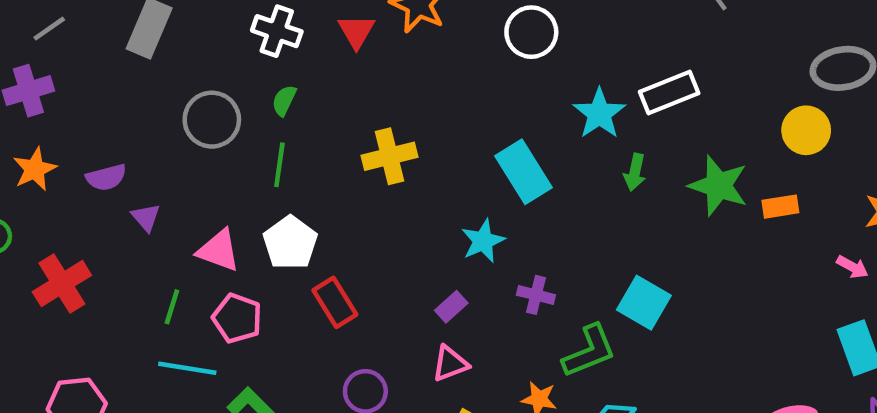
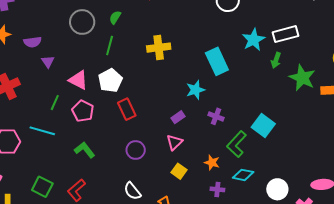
green arrow: (635, 172) -> (276, 60), moved
green L-shape: (589, 351) -> (237, 144), turned 148
pink triangle: (450, 364) -> (174, 142), turned -30
cyan line: (187, 368) -> (42, 131), moved

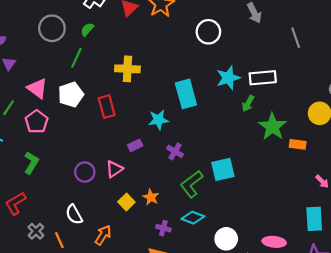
red rectangle: (127, 109) -> (107, 107), moved
cyan square: (263, 126) -> (223, 169), turned 30
pink triangle: (174, 142) -> (114, 169), moved
green L-shape: (85, 150) -> (31, 163), turned 60
orange star: (212, 163) -> (151, 197), moved

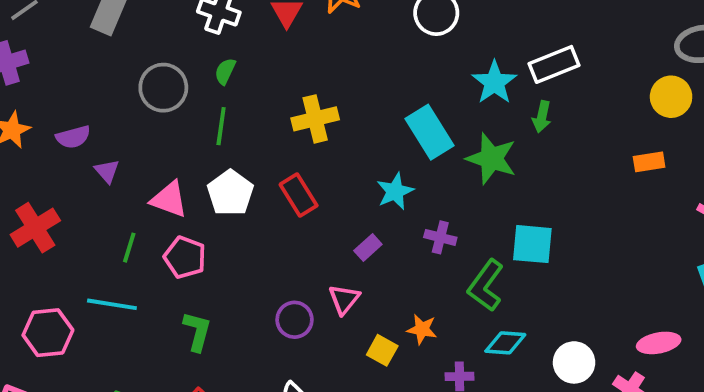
green star: (272, 127) -> (491, 159), moved
cyan square: (223, 169) -> (532, 244), turned 35

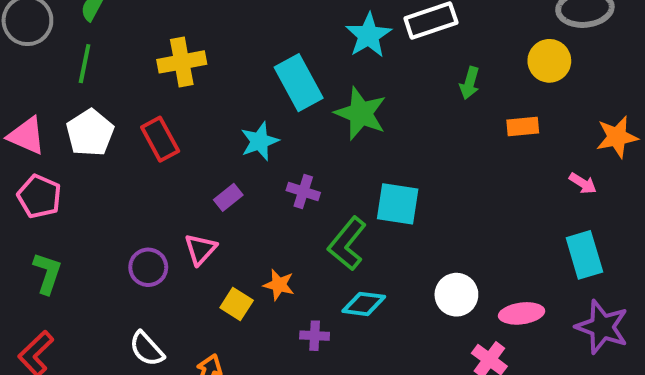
green arrow: (542, 117) -> (470, 83), moved
white circle: (574, 362) -> (456, 295), moved

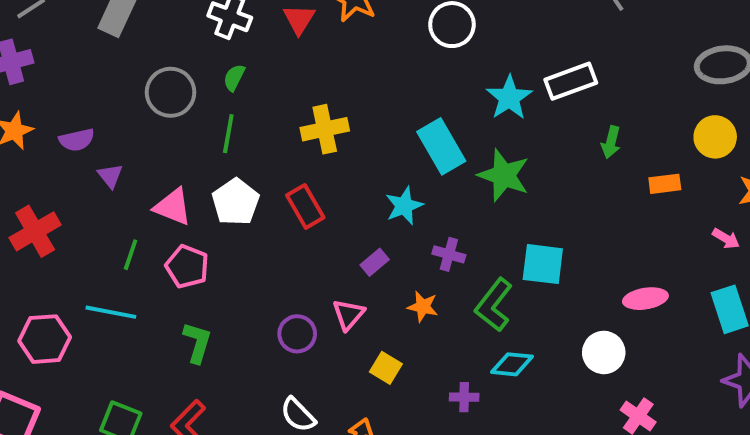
yellow circle: (549, 61) -> (715, 137), moved
orange star: (279, 285) -> (423, 307), moved
pink ellipse: (522, 313) -> (645, 299), moved

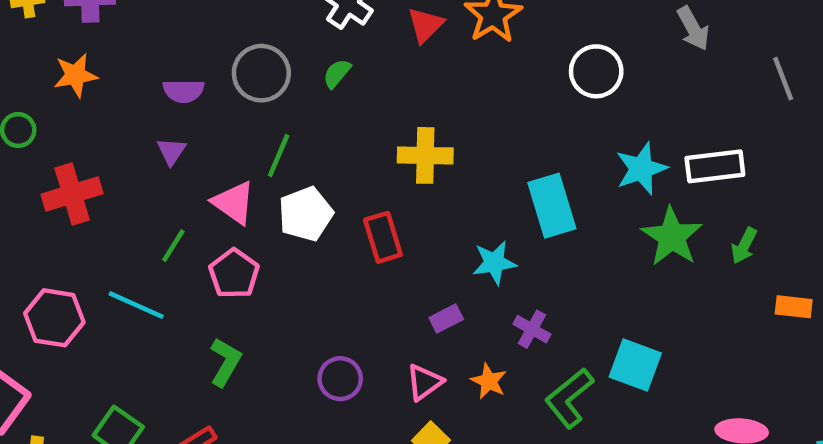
green line: (228, 134) -> (279, 156), moved
purple semicircle: (77, 140) -> (183, 91), moved
green star: (504, 175) -> (672, 237), moved
pink triangle: (349, 314) -> (424, 382), moved

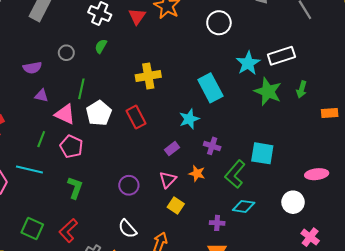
gray circle: (261, 73) -> (66, 53), size x0.6
purple triangle: (171, 151) -> (42, 96), moved, turned -40

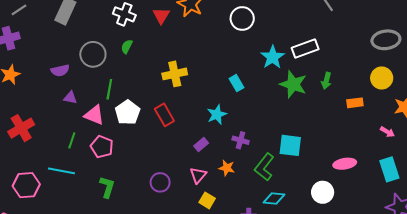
gray circle: (66, 53) -> (93, 54), size x1.6
cyan rectangle: (210, 88) -> (237, 83), size x0.6

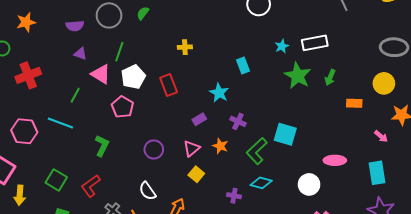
cyan star: (273, 57) -> (282, 46), size x0.6
yellow cross: (175, 74) -> (185, 47), size x0.6
cyan star: (217, 114) -> (219, 93), turned -30
pink pentagon: (102, 147) -> (122, 107), moved

